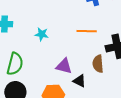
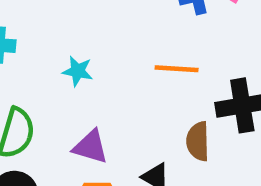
purple triangle: (64, 66) -> (91, 147), moved

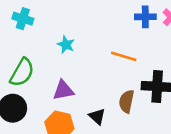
purple triangle: (91, 147) -> (63, 90), turned -40

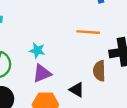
cyan star: (66, 45) -> (37, 50), moved

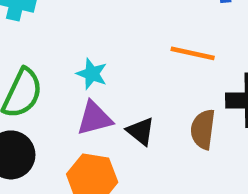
black triangle: (77, 90) -> (141, 131), moved

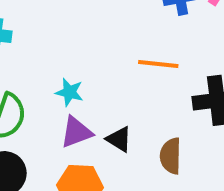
brown semicircle: (203, 129) -> (171, 156), moved

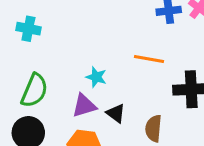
cyan star: (69, 92) -> (96, 77), moved

